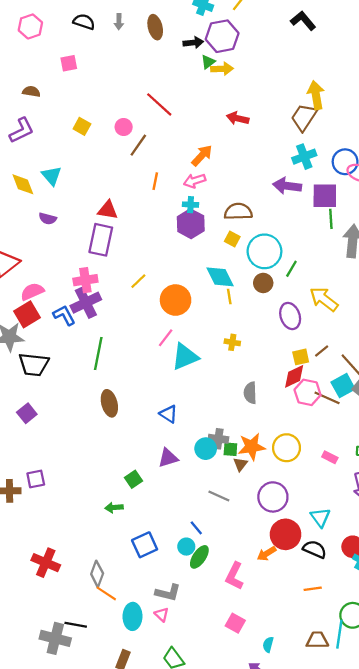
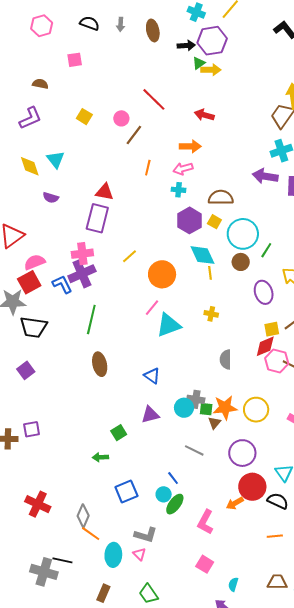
red arrow: (238, 118) -> (204, 115), moved
orange arrow: (202, 156) -> (190, 146), turned 45
purple hexagon: (191, 224) -> (189, 220), moved

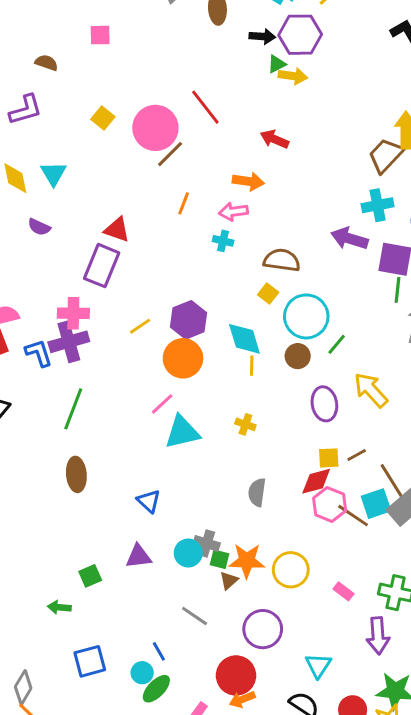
pink circle: (121, 118) -> (155, 128), size x2.0
purple hexagon: (189, 220) -> (189, 320), moved
red circle: (252, 487) -> (236, 675), moved

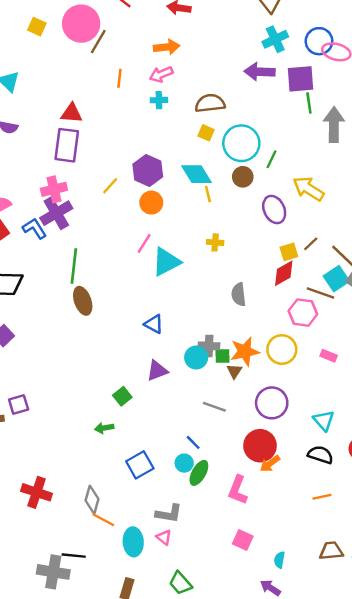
orange circle: (183, 358) -> (151, 203), size x0.7
brown ellipse: (76, 474) -> (83, 301), moved
pink hexagon: (330, 504) -> (303, 313), moved

